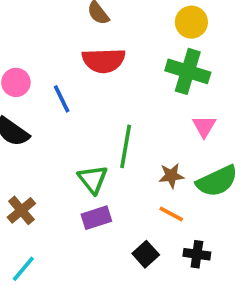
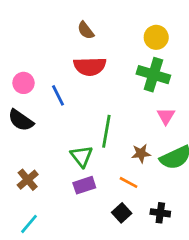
orange line: (171, 214) -> (129, 182), moved

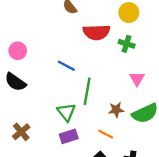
red semicircle: (90, 66) -> (96, 32), moved
green cross: (153, 75) -> (127, 44), size x0.6
blue line: (58, 95) -> (66, 66), moved, turned -36

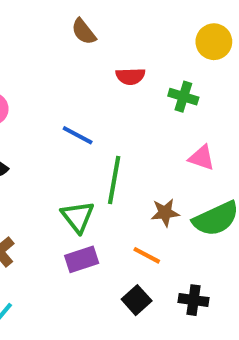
yellow circle: (129, 13) -> (214, 42), moved
red semicircle: (96, 32) -> (130, 76), size x0.6
pink triangle: (137, 79) -> (202, 158), turned -42

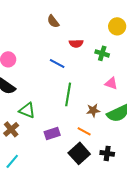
blue line: (78, 135) -> (57, 63), moved
green triangle: (78, 217) -> (27, 110), moved, turned -30
black square: (137, 300) -> (79, 153), size x1.5

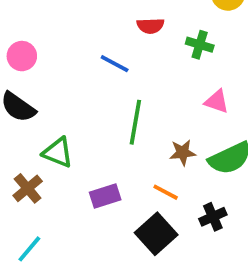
black cross: (107, 153) -> (213, 217), moved, turned -32

